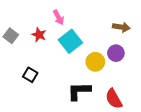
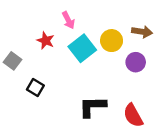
gray square: (11, 36) -> (13, 61), moved
yellow circle: (95, 62) -> (112, 41), moved

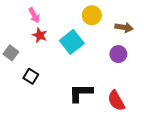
pink arrow: (68, 20) -> (34, 15), moved
yellow circle: (112, 41) -> (92, 15), moved

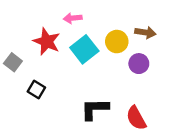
pink arrow: (34, 15) -> (73, 18), moved, turned 112
yellow circle: (92, 15) -> (117, 42), moved
red star: (40, 35) -> (47, 42), size x1.5

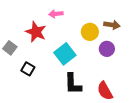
cyan square: (84, 49) -> (65, 54), moved
black L-shape: (95, 109) -> (73, 84), turned -90

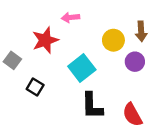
brown arrow: (112, 25) -> (141, 31), turned 77
red star: (36, 32) -> (45, 40), turned 30

